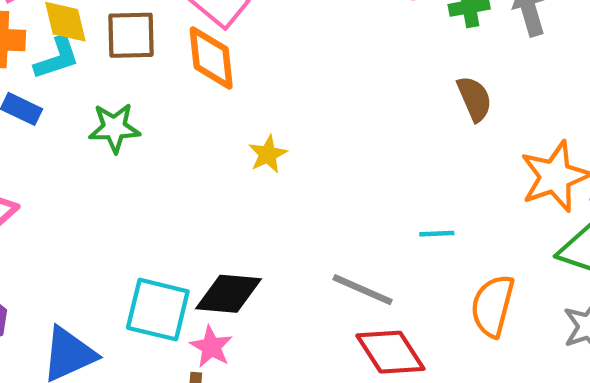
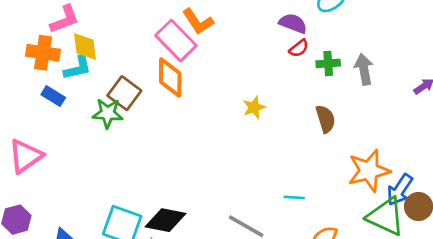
brown square: (131, 35) -> (124, 93), moved, turned 32
yellow star: (268, 154) -> (254, 107), moved

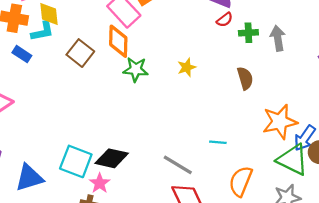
green star: (108, 113) -> (136, 69), moved

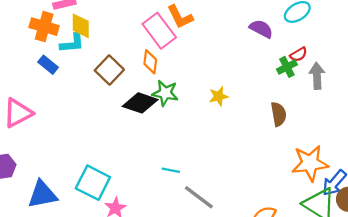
red semicircle: (225, 20) -> (299, 54), moved
green cross: (248, 33) -> (287, 67), turned -30
orange diamond: (118, 41) -> (150, 62), size x0.7
cyan line: (218, 142) -> (171, 170), moved
black diamond: (112, 158) -> (140, 103), moved

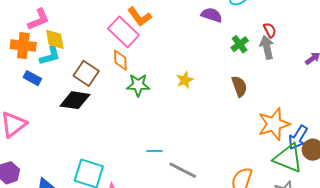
red semicircle: (299, 54) -> (270, 30), moved, turned -77
black diamond: (140, 103) -> (75, 100), moved

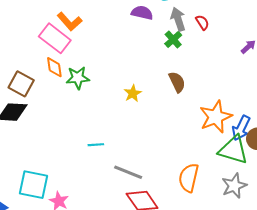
gray arrow: (267, 47) -> (178, 19), moved
yellow star: (185, 80) -> (133, 93), moved
green star: (138, 85) -> (78, 78), moved
cyan line: (154, 151) -> (96, 145), moved

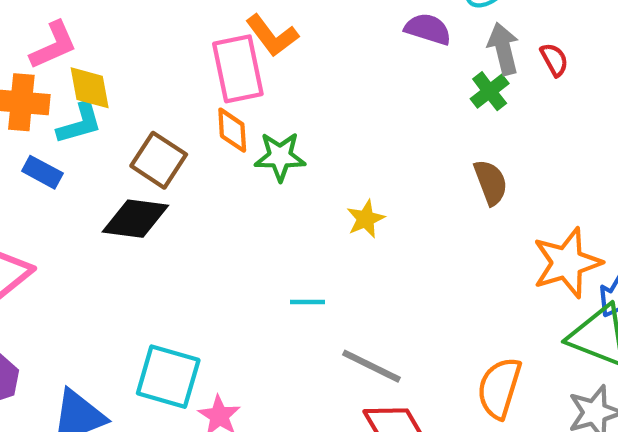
pink rectangle: (55, 38) -> (238, 69), turned 36
yellow star: (133, 93) -> (366, 219), moved

